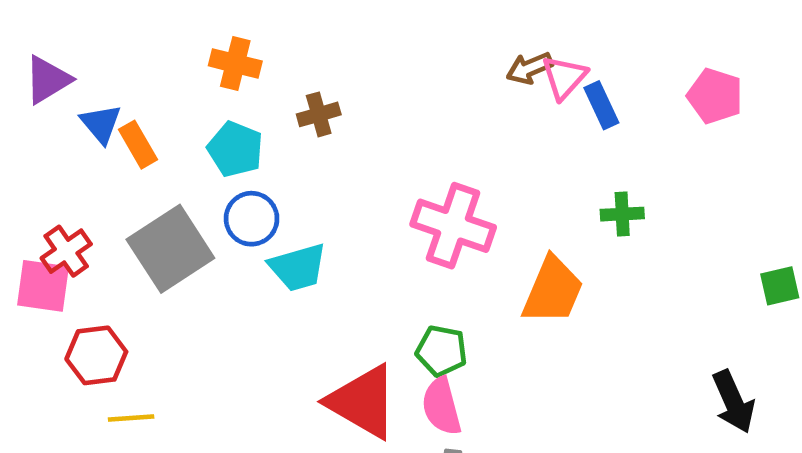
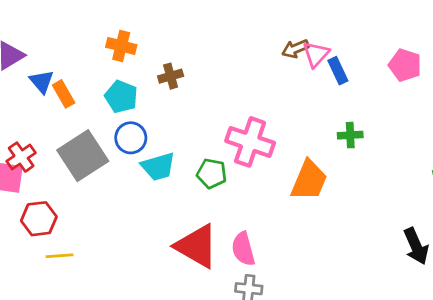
green pentagon: (441, 351) -> (212, 173), moved

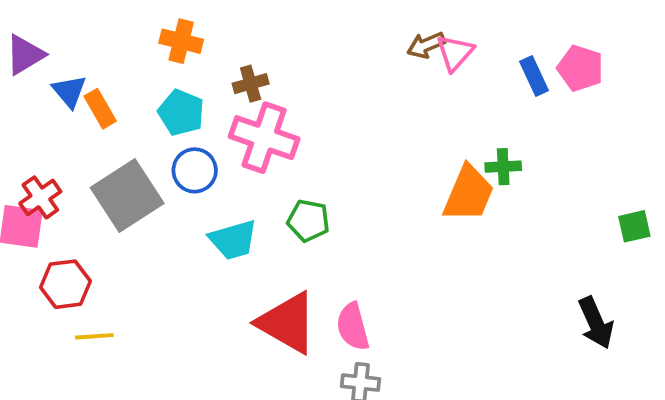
blue rectangle: (338, 71) -> (534, 76), moved
pink cross: (250, 142) -> (264, 138), moved
cyan trapezoid: (158, 167) -> (233, 240), moved
orange trapezoid: (309, 180) -> (469, 194), moved

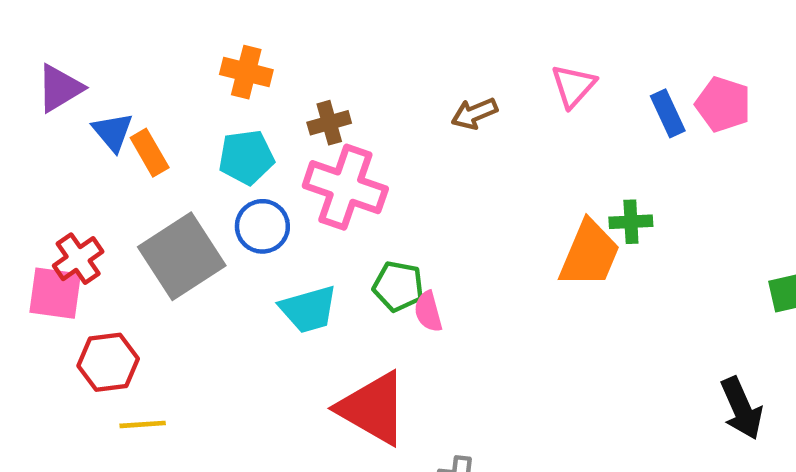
brown arrow: (426, 45) -> (474, 113), moved
cyan pentagon: (181, 113) -> (246, 157), turned -30
pink semicircle: (353, 327) -> (428, 312), moved, size x0.7

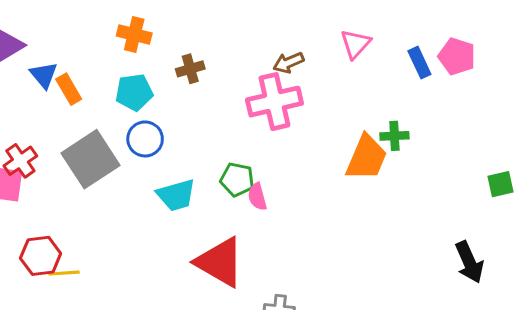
pink cross: (345, 187) -> (274, 102), moved, turned -32
red hexagon: (108, 362) -> (41, 256), moved

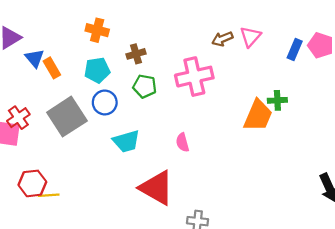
brown arrow: (288, 63) -> (222, 39), moved
blue rectangle: (419, 63) -> (295, 50), turned 48
green pentagon: (237, 180) -> (145, 86), moved

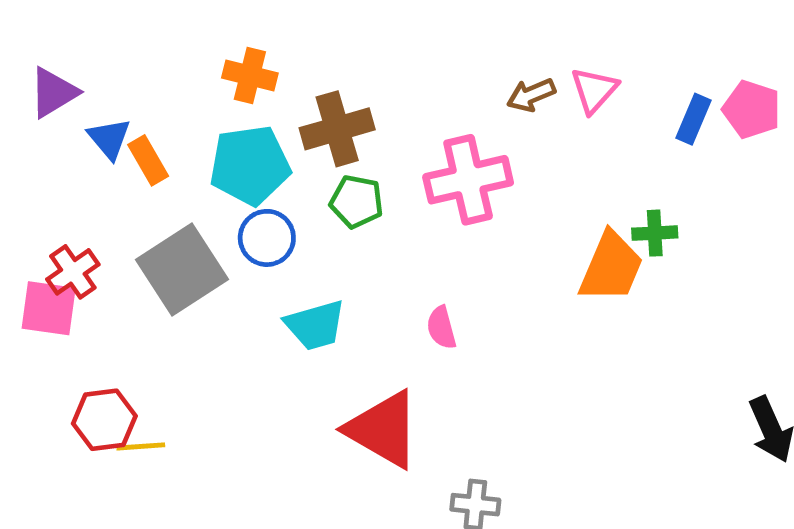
brown cross: (136, 54) -> (337, 129), size x1.6
cyan pentagon: (97, 70) -> (250, 165), size x1.4

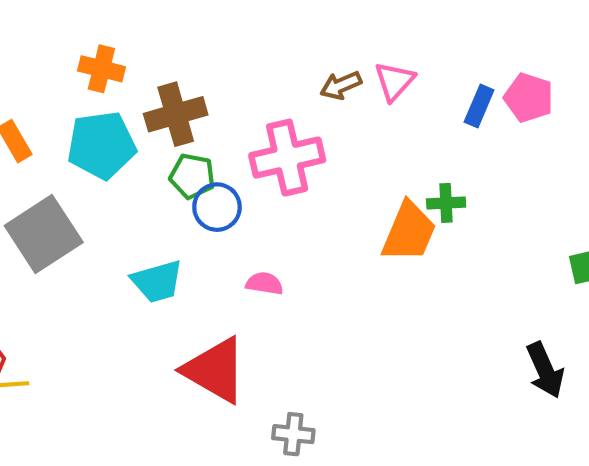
blue circle: (267, 238) -> (217, 207), moved
pink semicircle: (441, 328) -> (264, 283), turned 114

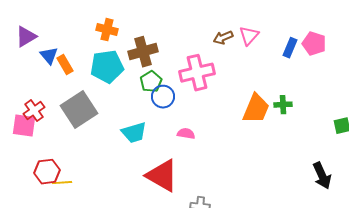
green pentagon: (192, 176) -> (151, 82), turned 30
green cross: (446, 203) -> (283, 105), moved

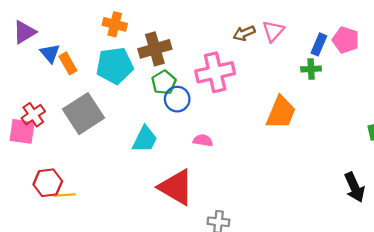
green cross: (283, 105) -> (311, 69), moved
cyan trapezoid: (134, 133) -> (145, 139), turned -48

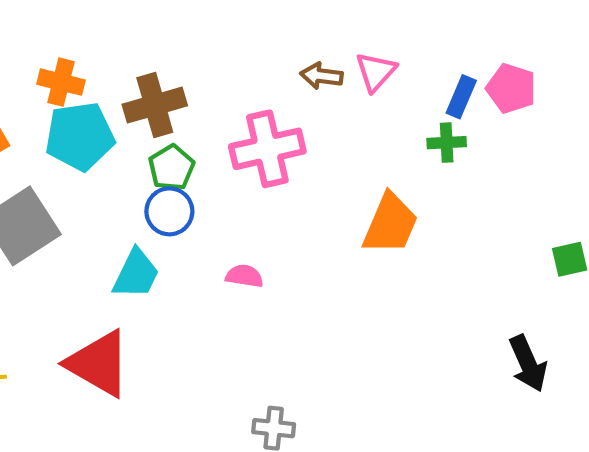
orange cross: (115, 24) -> (61, 82), moved
brown arrow: (244, 33) -> (322, 76), turned 30
blue circle: (177, 99) -> (169, 211), moved
red triangle: (176, 187) -> (99, 364), moved

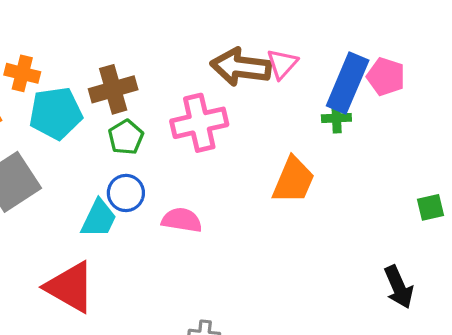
brown arrow: (322, 76) -> (241, 67), size x1.8
orange cross: (61, 82) -> (22, 73), moved
blue rectangle: (461, 97) -> (348, 83), size x1.8
blue circle: (169, 211) -> (126, 193), moved
pink semicircle: (244, 276) -> (182, 220), size x1.4

